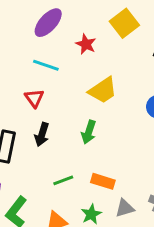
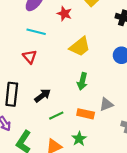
green arrow: (89, 132) -> (82, 81), moved
black arrow: (42, 134) -> (43, 96), moved, turned -140
gray triangle: (125, 208) -> (106, 104), moved

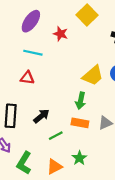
yellow trapezoid: (80, 47) -> (93, 76), moved
red triangle: (30, 57) -> (27, 78), turned -40
orange rectangle: (86, 114) -> (80, 123), moved

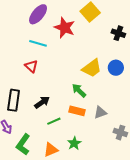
red star: (60, 34) -> (65, 28), size x1.5
red triangle: (27, 78) -> (31, 66), turned 32
green arrow: (81, 101) -> (79, 91), turned 119

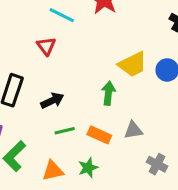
green arrow: (79, 91) -> (108, 93), turned 42
orange rectangle: (77, 111) -> (99, 135), moved

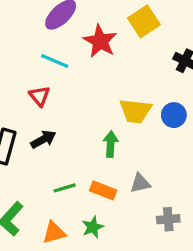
yellow trapezoid: (133, 64) -> (135, 111), turned 36
black arrow: (52, 101) -> (43, 139), moved
gray cross: (157, 164) -> (168, 219), turned -30

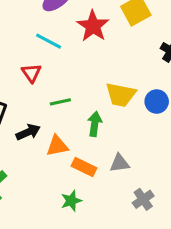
black arrow: (43, 139) -> (28, 132), moved
green line: (65, 188) -> (60, 102), moved
gray cross: (168, 219) -> (143, 199), turned -35
orange triangle: (54, 233) -> (57, 146), moved

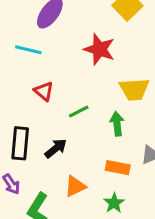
red star: (93, 26) -> (99, 49), moved
cyan line: (49, 41) -> (28, 50), moved
orange triangle: (57, 146) -> (75, 186), moved

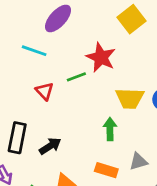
green line: (79, 112) -> (76, 77), moved

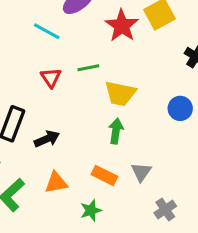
red star: (101, 57) -> (122, 26), moved
yellow trapezoid: (130, 98) -> (120, 94), moved
gray triangle: (138, 161) -> (141, 172), turned -48

